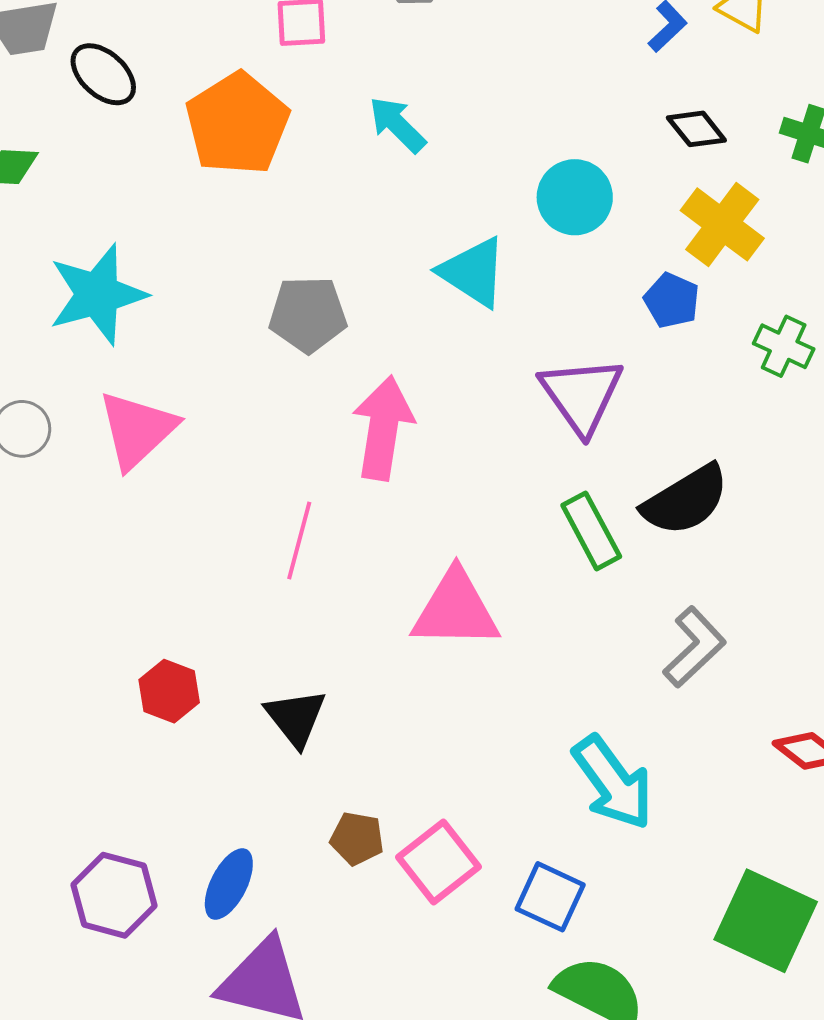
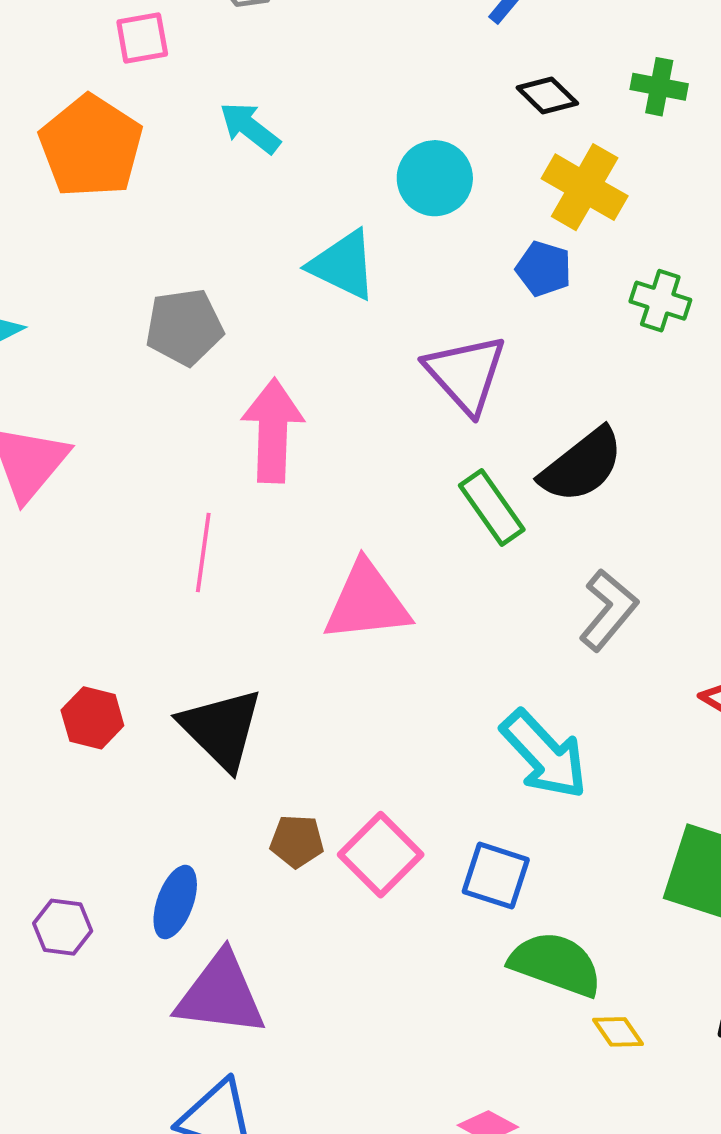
black triangle: (296, 718) -> (221, 729), size x1.4
purple hexagon: (114, 895) -> (63, 927), size x0.7

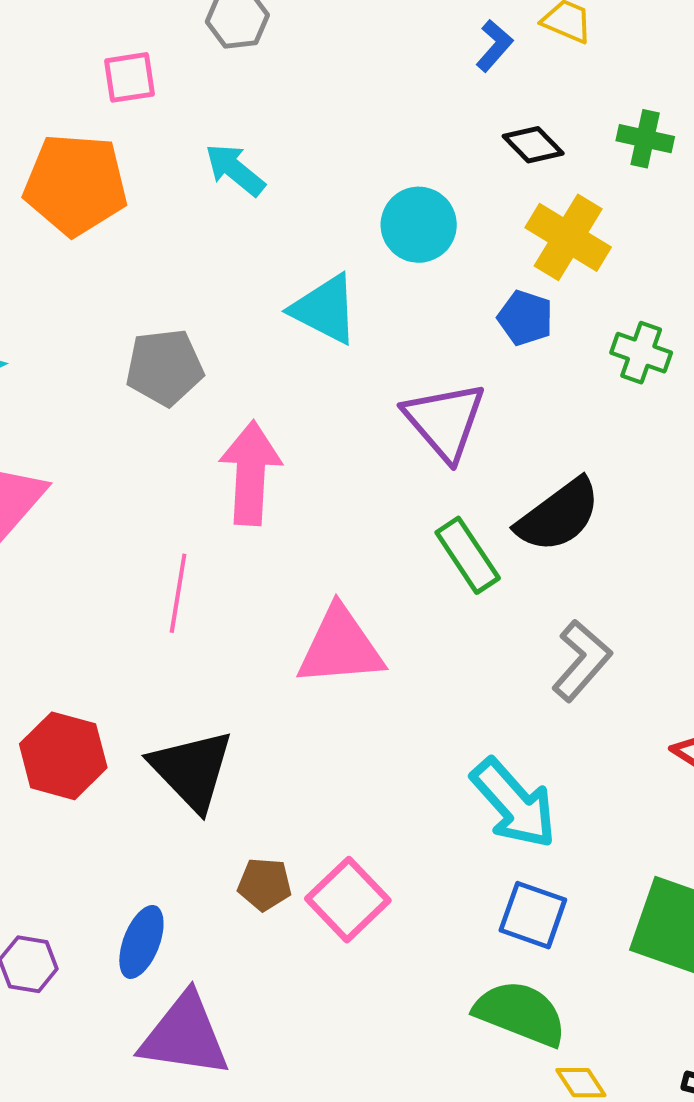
orange pentagon: (91, 146) -> (76, 184), turned -30
red hexagon: (92, 718) -> (63, 756), size x1.4
blue square: (496, 876) -> (533, 915), moved

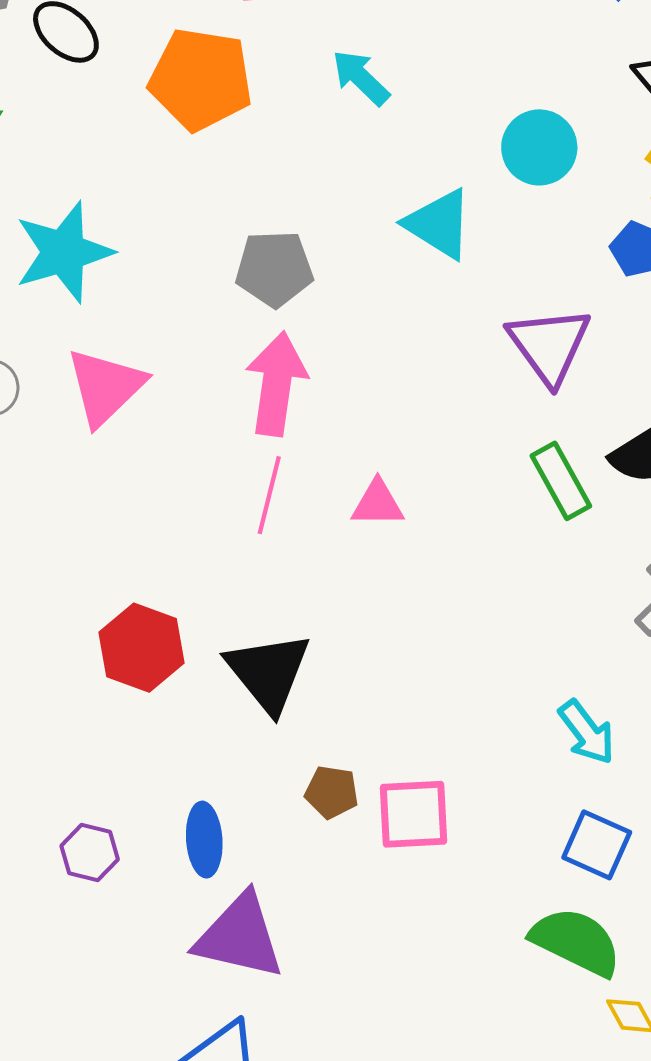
pink arrow: (250, 473) -> (276, 384), moved
pink triangle: (340, 647) -> (378, 503), moved, size x0.6
cyan arrow: (514, 804) -> (587, 732), size x0.7
pink square: (348, 900) -> (413, 814), turned 36
blue ellipse: (141, 942) -> (204, 840), turned -30

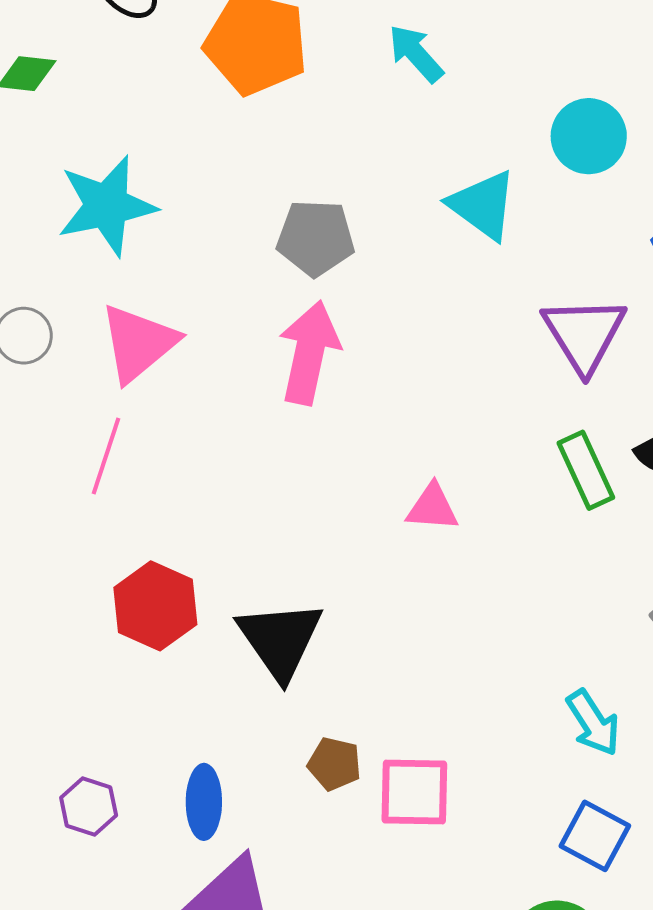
pink line: (269, 495) -> (106, 456), moved
pink triangle: (378, 503) -> (432, 507), moved

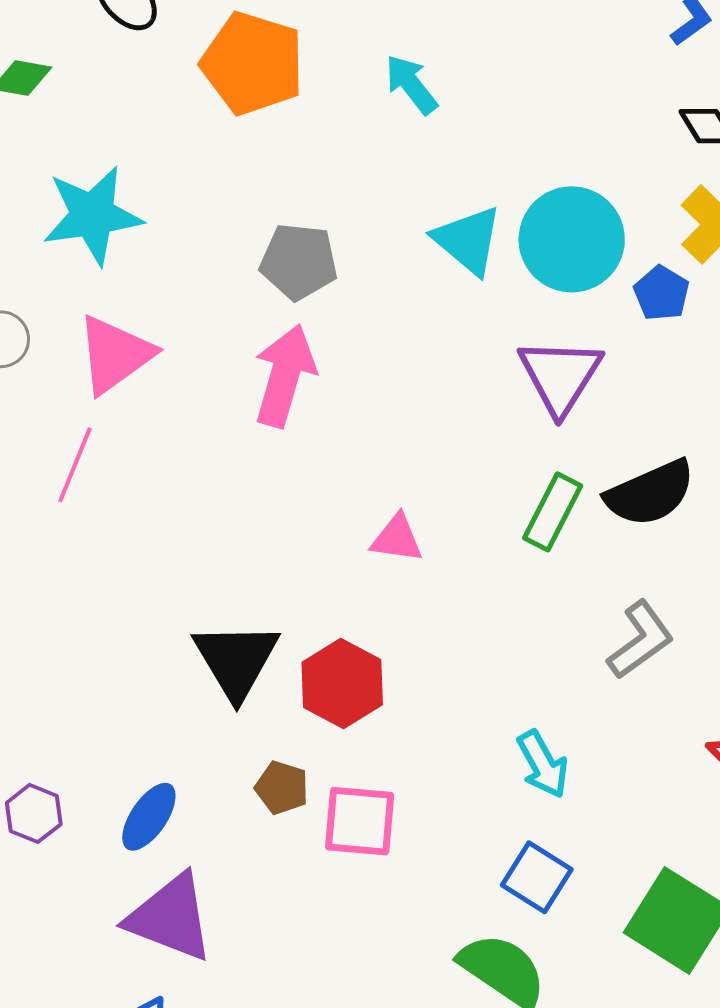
cyan circle: (589, 136) -> (572, 239), moved, size x1.4
green rectangle: (586, 470) -> (553, 512), turned 48
red hexagon: (155, 606) -> (342, 684), moved
blue ellipse: (204, 802) -> (149, 817), turned 30

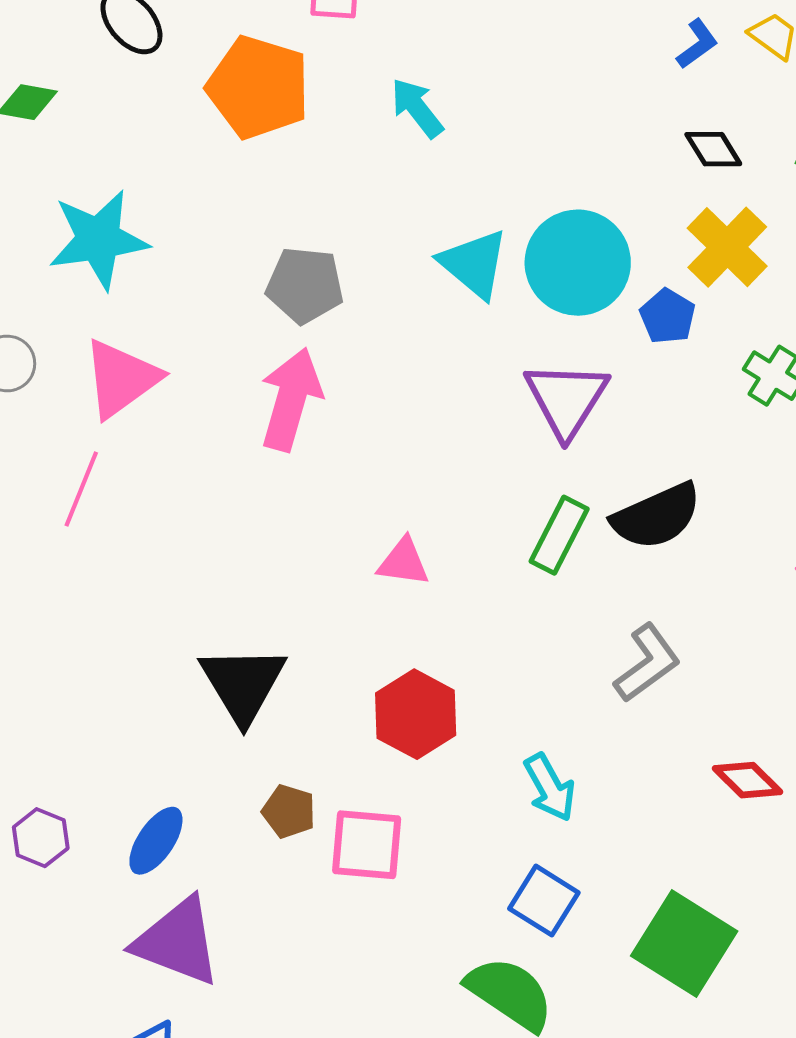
red hexagon: (342, 684) -> (416, 714), moved

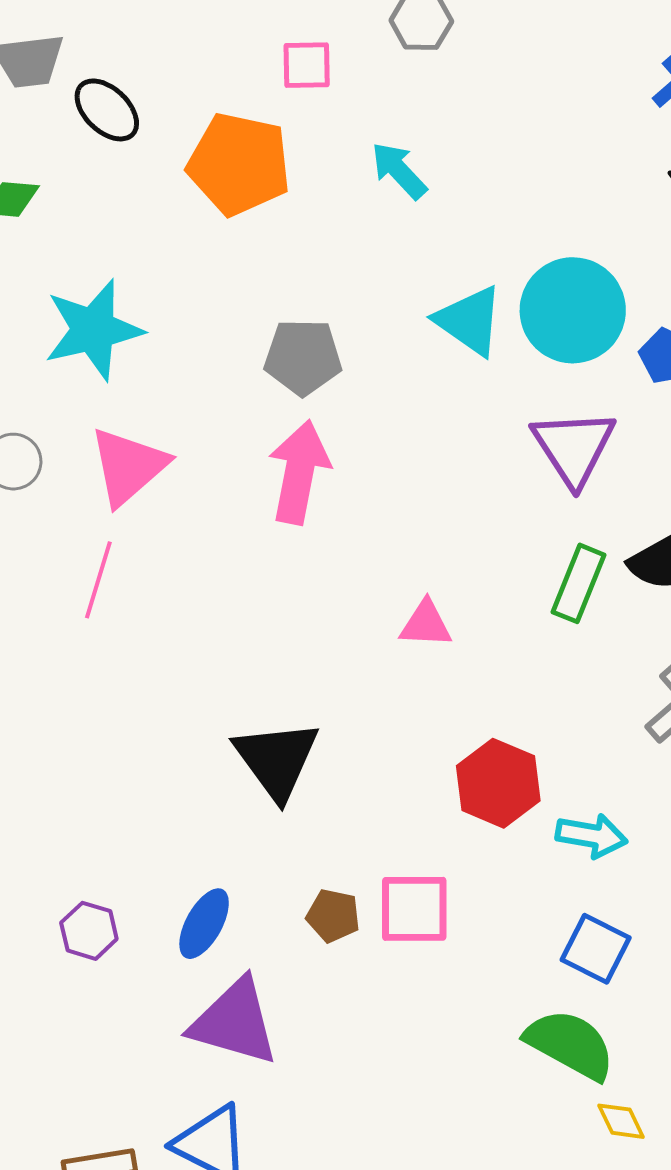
red hexagon: (416, 714) -> (498, 783), moved
cyan arrow: (550, 788) -> (591, 836), turned -46
brown pentagon: (289, 811) -> (333, 916), moved

